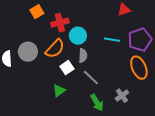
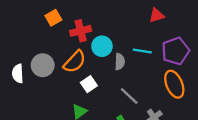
gray semicircle: (83, 56) -> (120, 62), moved
gray line: (91, 78) -> (129, 96), moved

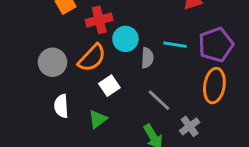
white semicircle: (18, 74) -> (61, 106), moved
orange ellipse: (174, 84) -> (214, 86), turned 32

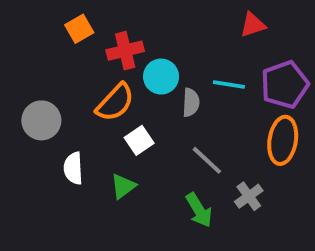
gray circle: (53, 62) -> (41, 120), moved

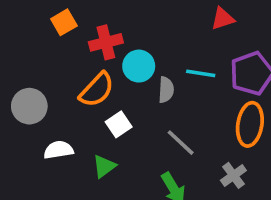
white semicircle: (73, 168) -> (58, 150), turned 84
gray cross: (249, 196) -> (233, 175), moved

